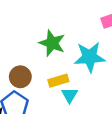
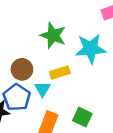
cyan triangle: (69, 95) -> (42, 89), moved

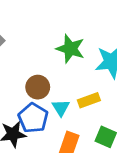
yellow rectangle: (60, 72) -> (89, 100), moved

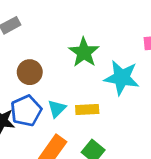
brown circle: (38, 87) -> (30, 72), moved

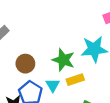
green star: (84, 52) -> (63, 60), moved

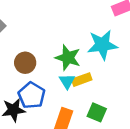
cyan triangle: (53, 85) -> (67, 81), moved

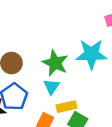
yellow rectangle: (82, 80) -> (66, 107), moved

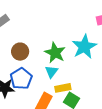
cyan star: (91, 54) -> (84, 47), turned -30

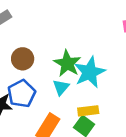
cyan star: (84, 47) -> (90, 72), moved
yellow rectangle: (63, 88) -> (88, 111), moved

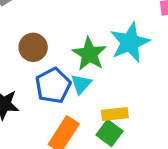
cyan star: (90, 72) -> (130, 42), moved
blue pentagon: (22, 94) -> (53, 86), moved

